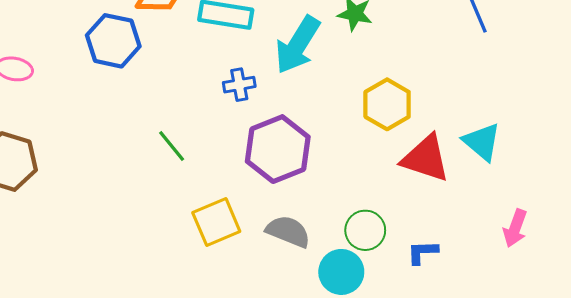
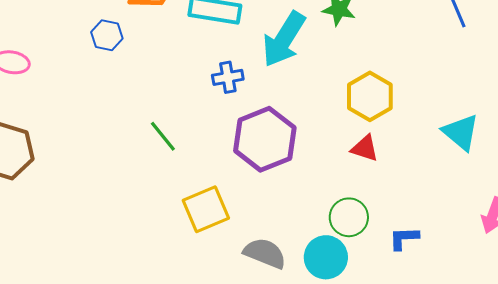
blue hexagon: (113, 41) -> (107, 35), size x0.6
red triangle: (426, 158) -> (365, 148), moved, size x0.6
gray semicircle: (288, 231) -> (265, 253), moved

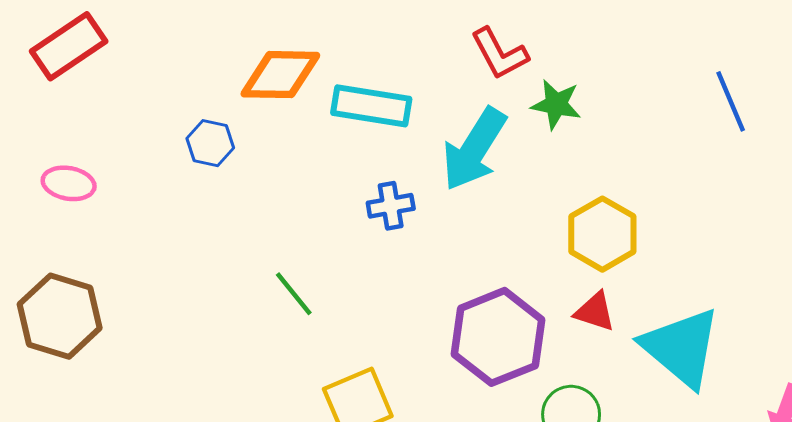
cyan triangle: (461, 132) -> (681, 347), moved, size x1.5
purple hexagon: (265, 139) -> (498, 337), moved

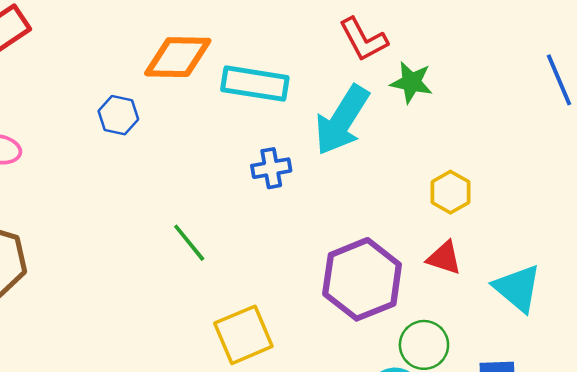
yellow hexagon: (602, 234) -> (450, 192), size x0.7
cyan triangle: (681, 347) -> (517, 288), size x0.7

